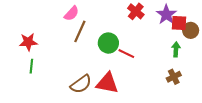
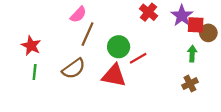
red star: (28, 42) -> (31, 46), turned 30
red line: (126, 54) -> (138, 58), turned -56
red triangle: (107, 83) -> (114, 76), moved
brown semicircle: (81, 84) -> (74, 69), moved

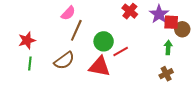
red star: (31, 46) -> (27, 40), turned 30

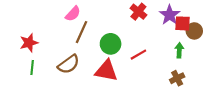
red line: (121, 51) -> (138, 55), moved

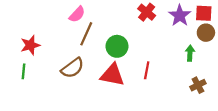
red square: (182, 23) -> (204, 13), moved
red line: (138, 55) -> (147, 70), moved, turned -49
green line: (32, 67) -> (23, 71), moved
brown cross: (177, 78) -> (198, 85), moved

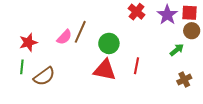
pink semicircle: (77, 14) -> (64, 37), moved
green arrow: (190, 53) -> (177, 50), turned 48
brown semicircle: (73, 68) -> (44, 76), moved

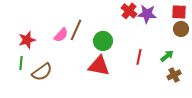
purple star: (167, 15) -> (147, 14), moved, turned -30
green arrow: (177, 50) -> (167, 56), moved
red line: (137, 66) -> (139, 57), moved

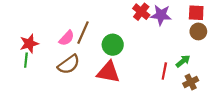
red line: (139, 57) -> (164, 71), moved
green line: (21, 63) -> (26, 60), moved
brown semicircle: (42, 72) -> (69, 64), moved

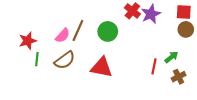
purple star: (161, 15) -> (151, 14), turned -30
green circle: (113, 45) -> (108, 31), moved
green line: (26, 60) -> (37, 59), moved

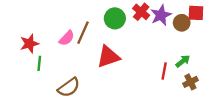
brown circle: (186, 29) -> (182, 23), moved
green circle: (108, 31) -> (115, 18), moved
brown semicircle: (65, 60) -> (69, 87), moved
red triangle: (102, 67) -> (108, 57), moved, turned -30

